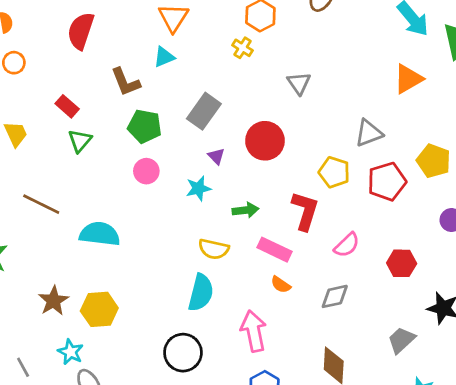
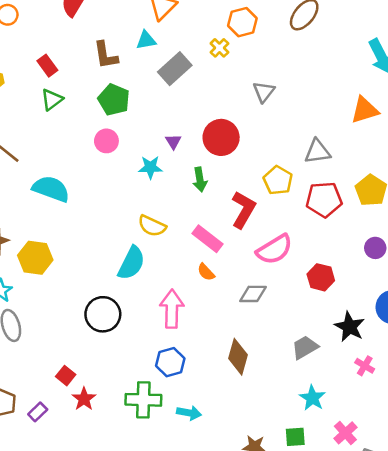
gray rectangle: (204, 111) -> (175, 69), moved
green arrow: (245, 210) -> (200, 180), moved, turned 75
pink semicircle: (347, 245) -> (275, 249), size x1.4

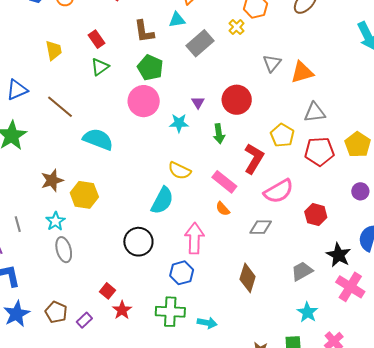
orange triangle: (365, 110) -> (302, 72), moved
pink circle: (106, 141) -> (144, 101), size x1.6
blue hexagon: (170, 362) -> (182, 273), moved
pink cross: (365, 366) -> (350, 287), size x1.8

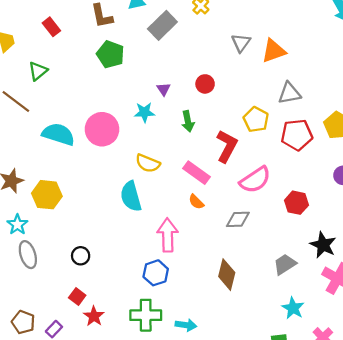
green triangle: (100, 67) -> (38, 71), moved
red circle: (237, 100) -> (205, 84), size x0.6
pink circle: (144, 101) -> (102, 129), moved
cyan semicircle: (162, 201) -> (131, 196), turned 140
black circle: (138, 242) -> (81, 256), moved, size x0.6

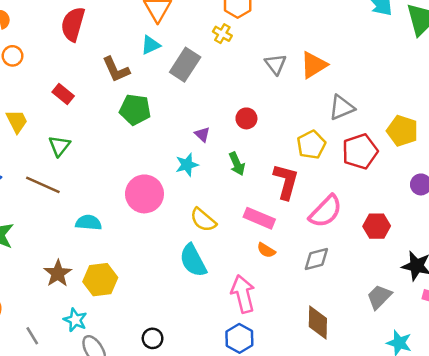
yellow pentagon: (256, 119) -> (311, 145), turned 30
cyan semicircle: (58, 134) -> (89, 223), moved, size x0.7
yellow semicircle: (148, 163) -> (203, 220), turned 30

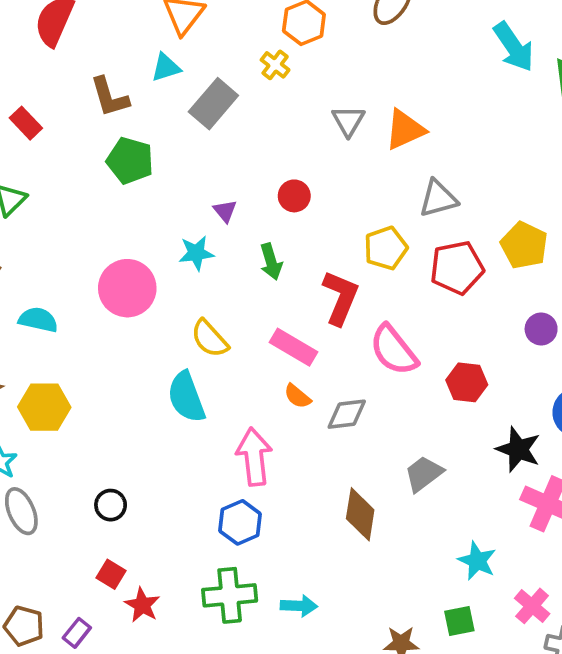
pink semicircle: (326, 211) -> (394, 350), turned 90
gray diamond: (316, 259) -> (347, 414), moved
gray trapezoid: (379, 297) -> (424, 474), moved

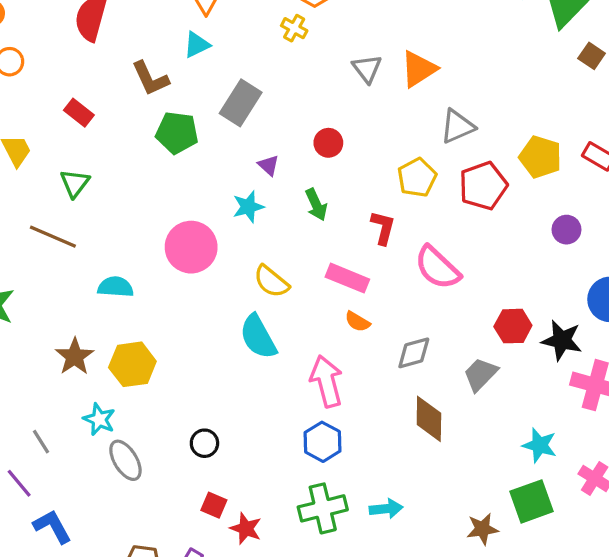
gray rectangle: (213, 104) -> (241, 103), moved
red L-shape: (340, 298) -> (383, 228), size x0.7
red hexagon: (467, 382) -> (513, 326), moved
gray diamond: (347, 414) -> (414, 353), moved
green square: (459, 621) -> (531, 501), size x1.5

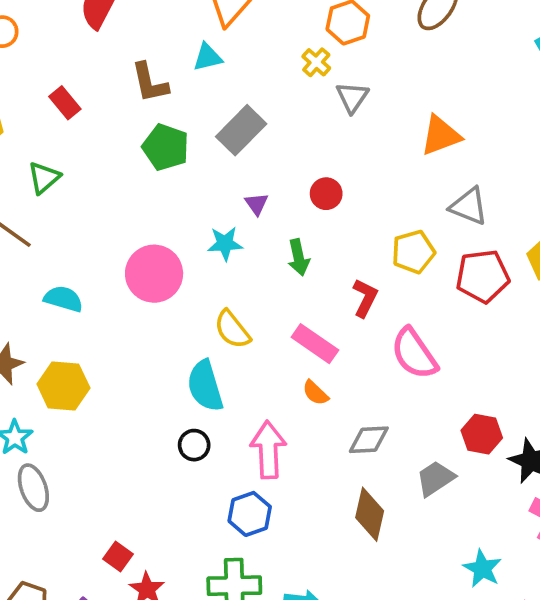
gray triangle: (367, 69) -> (352, 97), moved
gray triangle: (457, 126) -> (469, 206), turned 33
black circle: (204, 443) -> (194, 445), moved

